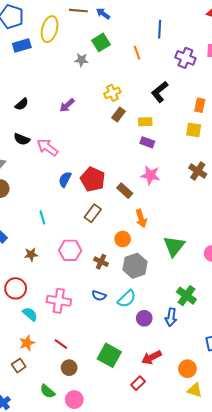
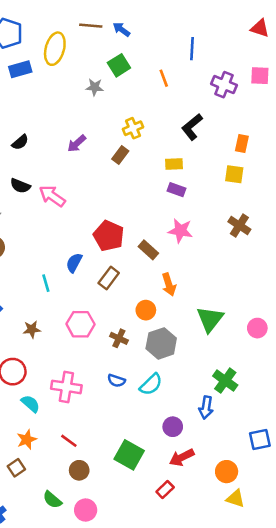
brown rectangle: (119, 114) -> (120, 155), moved
blue semicircle: (65, 179) -> (74, 263), moved
purple circle: (144, 318) -> (173, 427), moved

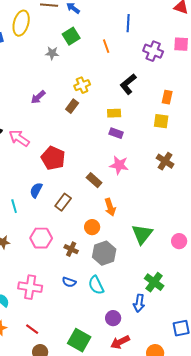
red pentagon: (109, 236) -> (53, 158), moved
cyan semicircle: (151, 384) -> (96, 285), turned 108

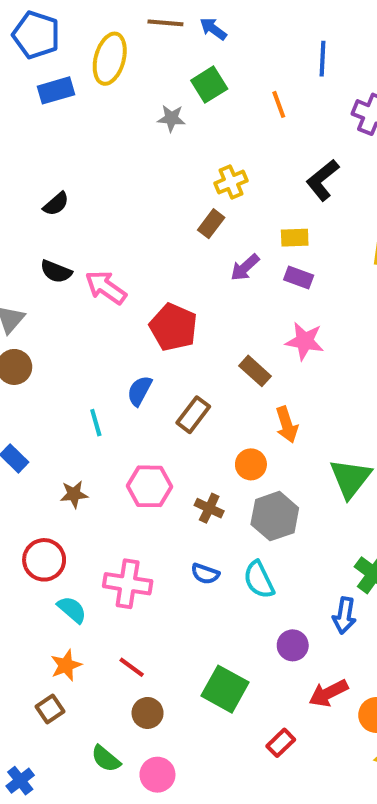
purple arrow: (38, 97) -> (245, 267), moved
red arrow: (120, 342) -> (328, 693), moved

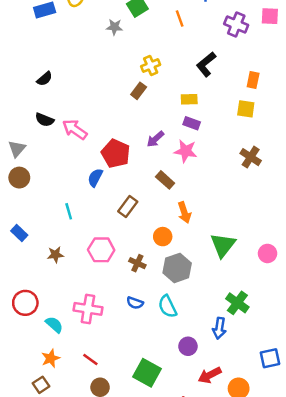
purple arrow: (245, 267) -> (155, 139), moved
pink star: (305, 341) -> (186, 151), moved
blue semicircle: (140, 391) -> (95, 178), moved
red circle: (44, 560) -> (25, 303), moved

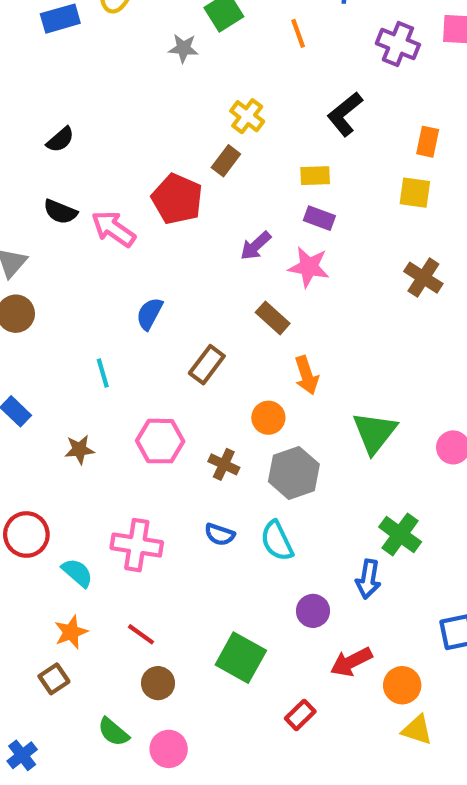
yellow cross: (151, 65) -> (247, 116), turned -30
red pentagon: (116, 153) -> (177, 199), moved

